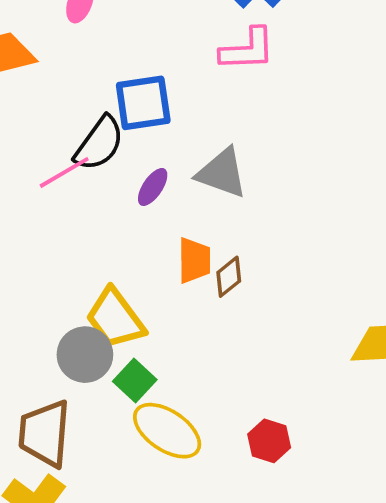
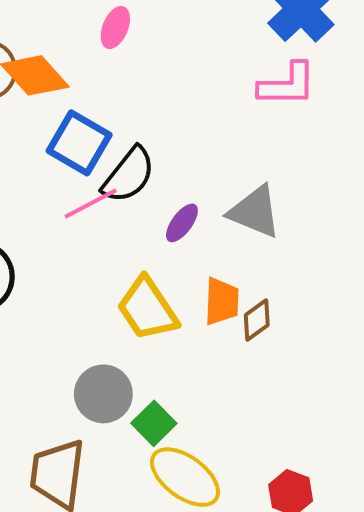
blue square: (143, 103) -> (79, 143), moved, turned 36
yellow trapezoid: (115, 318) -> (147, 309), moved

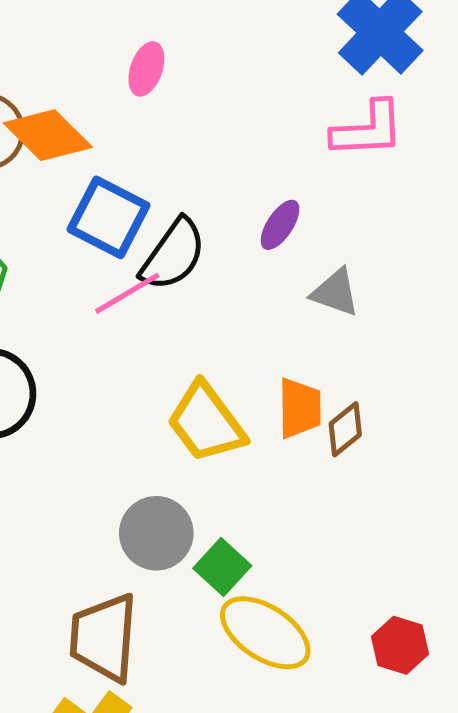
gray triangle: (255, 212) -> (335, 292), size x0.7
purple ellipse: (182, 223) -> (280, 225), moved

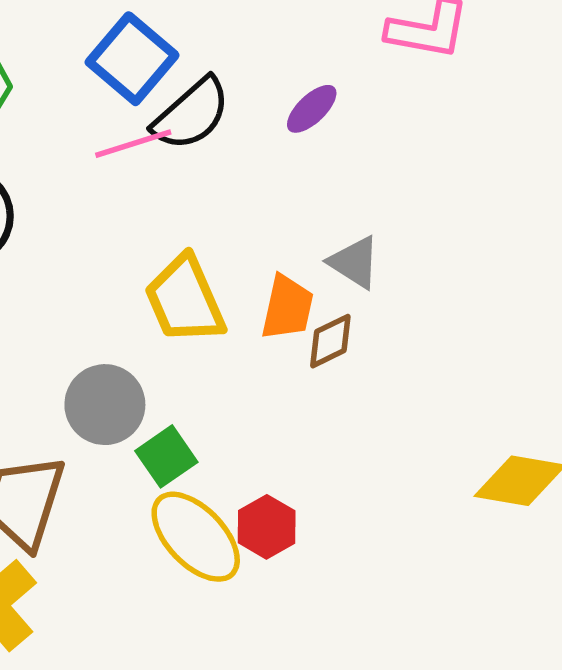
gray triangle: (335, 292) -> (354, 262), moved
red hexagon: (400, 645) -> (267, 527), moved

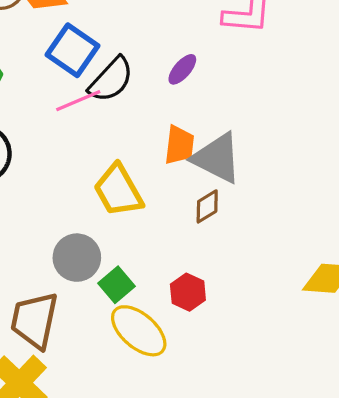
gray triangle: (354, 262) -> (217, 158), size x1.6
orange trapezoid: (287, 308) -> (179, 145), moved
red hexagon: (267, 527) -> (188, 292), moved

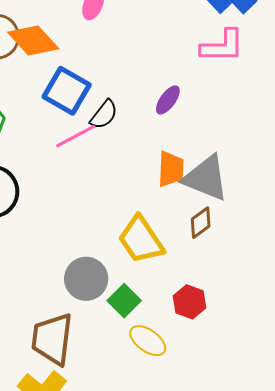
black semicircle: (111, 80) -> (104, 115), size x0.7
yellow trapezoid: (118, 190) -> (141, 240), moved
yellow ellipse: (139, 331) -> (148, 341), size x0.7

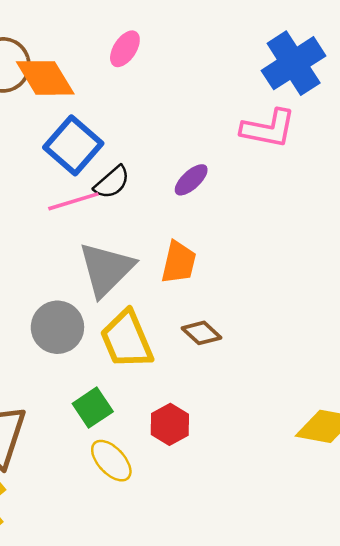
gray triangle: (206, 178) -> (106, 269), moved, turned 42
brown diamond: (201, 223) -> (202, 333), turned 68
gray circle: (86, 279) -> (57, 327), moved

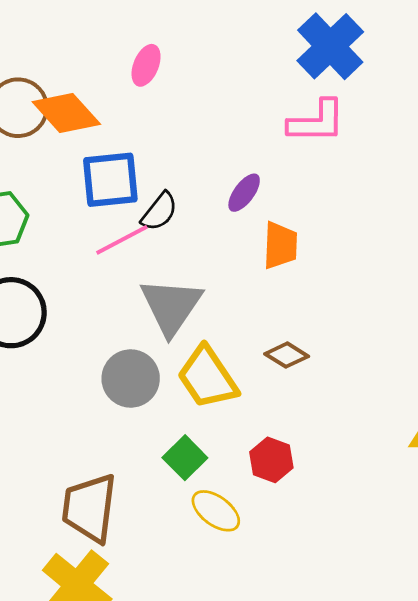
blue square: (73, 145) -> (110, 180), turned -36
orange trapezoid: (179, 262) -> (280, 245), moved

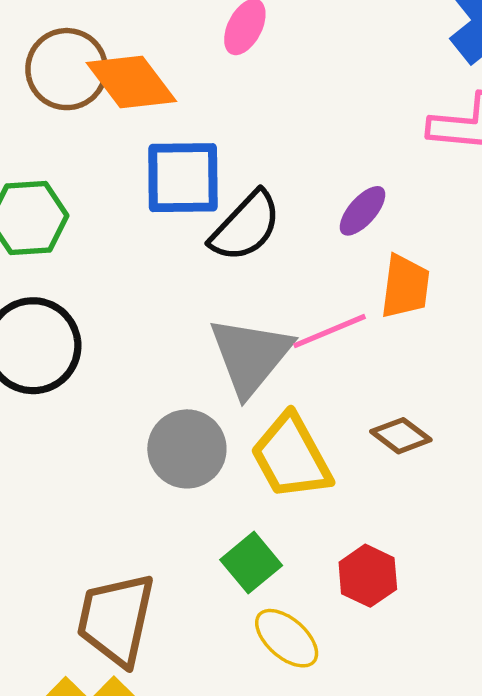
black semicircle: (159, 212) -> (246, 226), size x1.4
pink line: (122, 240) -> (330, 331), moved

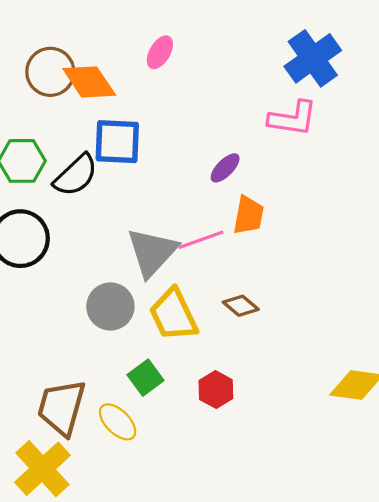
black semicircle: (246, 226) -> (76, 175), moved
yellow ellipse: (287, 638) -> (118, 422), moved

